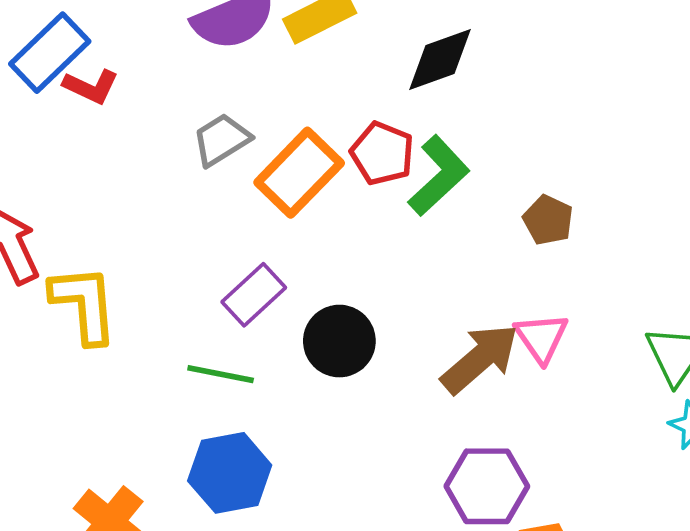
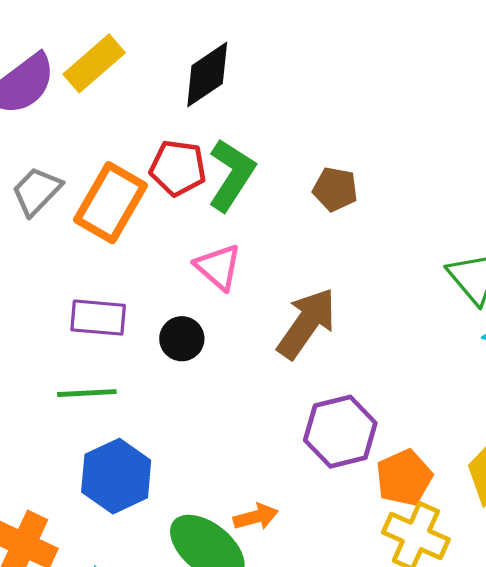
purple rectangle: (254, 295) -> (98, 318), turned 62
pink triangle: (541, 338) -> (218, 267), moved
black circle: (339, 341) -> (182, 339), size x0.7

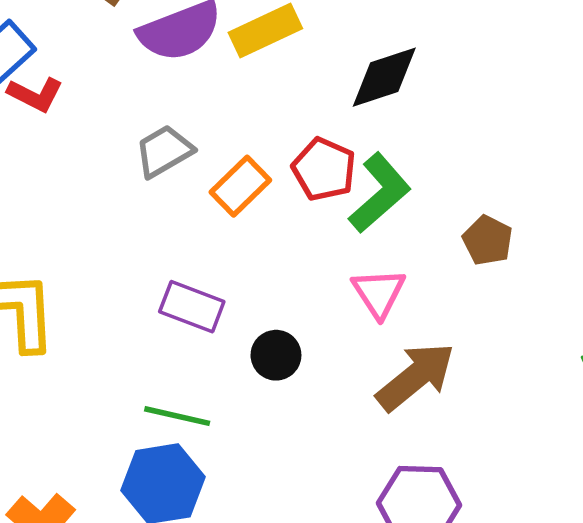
orange rectangle: (110, 203) -> (240, 186), size x0.7
pink triangle: (218, 267) -> (379, 293), moved
green line: (87, 393) -> (177, 416), moved

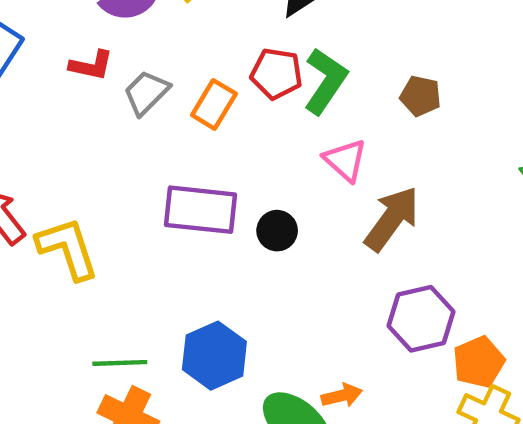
red L-shape: (35, 94) -> (91, 65), moved
purple rectangle: (192, 307) -> (201, 210), size x1.4
green line: (177, 416) -> (120, 363), moved

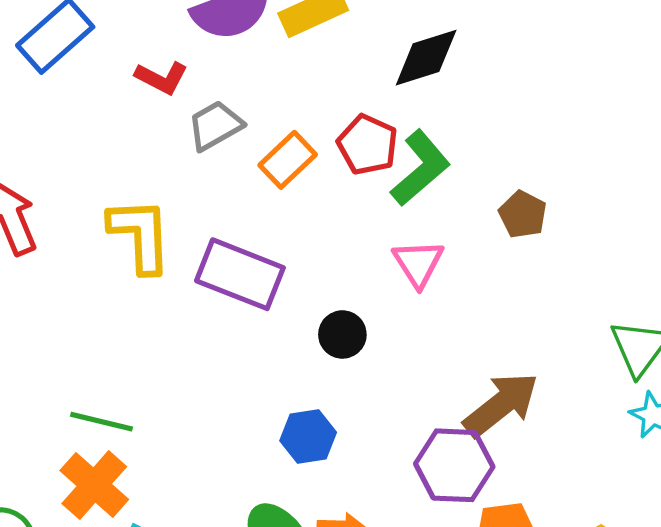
brown arrow: (392, 219) -> (501, 405), moved
black circle: (277, 231) -> (342, 334), moved
yellow L-shape: (68, 248) -> (140, 235), moved
blue hexagon: (214, 356) -> (308, 437), moved, size x0.7

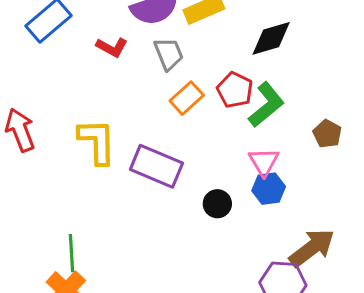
gray trapezoid: (215, 126) -> (169, 54), moved, turned 96
green line: (102, 422) -> (71, 253), turned 72
blue hexagon: (308, 437) -> (269, 189), moved

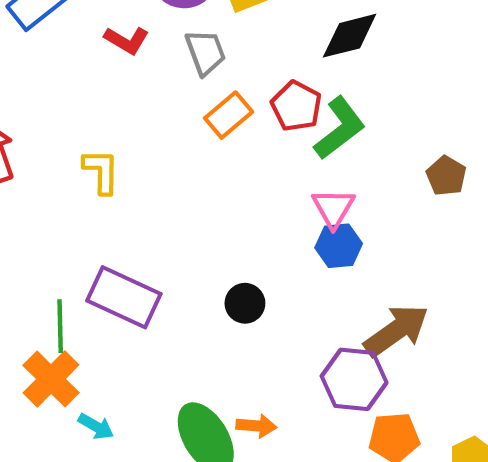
brown pentagon: (327, 134) -> (446, 176), moved
yellow L-shape: (97, 141) -> (101, 171), size x0.7
purple rectangle: (156, 166) -> (124, 297), moved
black circle: (217, 204) -> (245, 303), moved

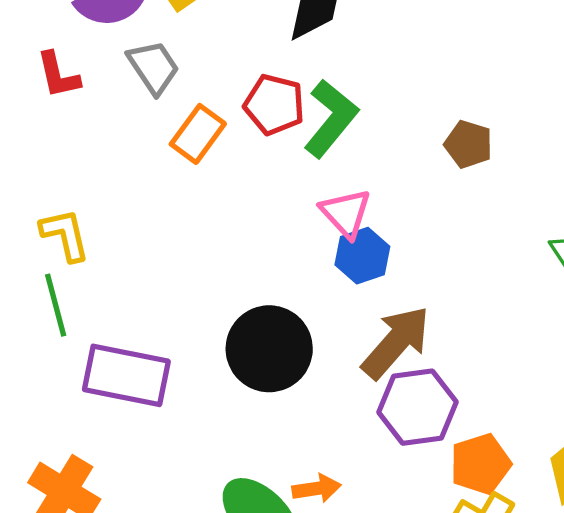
red L-shape: (127, 40) -> (58, 75), turned 60
black circle: (245, 303) -> (269, 349), size x1.8
green line: (60, 326) -> (56, 305), moved
brown arrow: (396, 331) -> (396, 342), moved

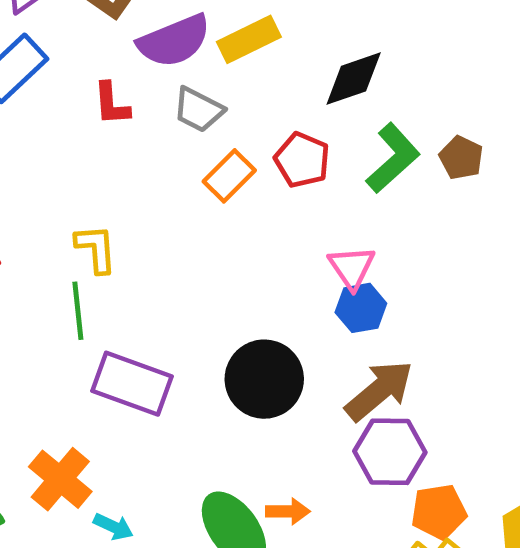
gray trapezoid: (153, 67) -> (198, 110), turned 142
green L-shape: (331, 118) -> (393, 158), moved
brown pentagon: (468, 144) -> (461, 158), moved

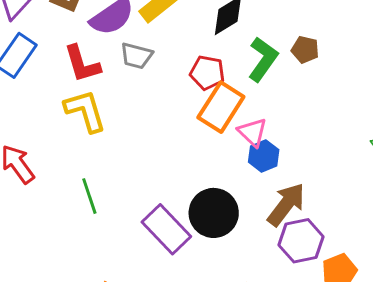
red L-shape: (112, 104) -> (82, 64), size x1.4
orange rectangle: (229, 176) -> (221, 107), moved, size x1.5
yellow L-shape: (96, 249) -> (85, 111), moved, size x1.4
purple rectangle: (132, 384) -> (166, 229), moved, turned 39

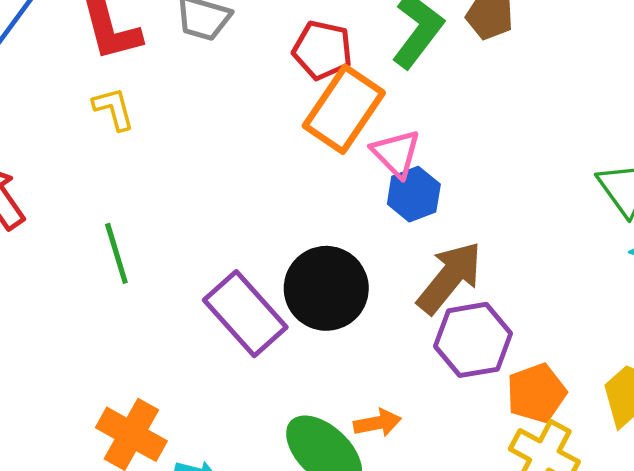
yellow L-shape: (85, 111) -> (114, 109), size x0.6

